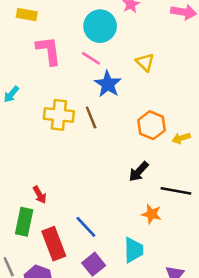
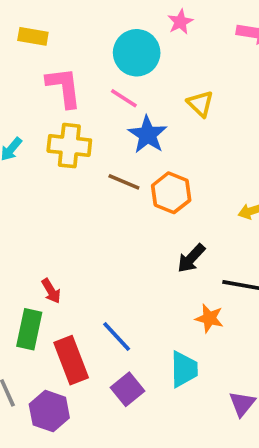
yellow cross: (59, 115) -> (69, 146), moved
brown line: (91, 117) -> (124, 182), turned -45
orange hexagon: (152, 125) -> (171, 193), moved

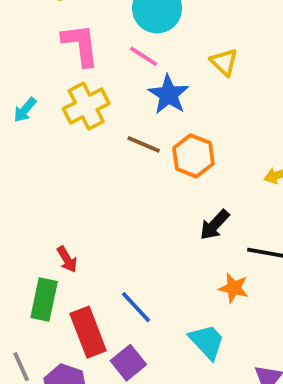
yellow cross: (69, 146) -> (86, 106), turned -33
cyan trapezoid: (184, 369) -> (207, 342), turned -42
purple square: (128, 389) -> (128, 363), moved

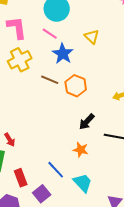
orange star: (234, 288) -> (81, 150), moved
blue line: (136, 307) -> (56, 170), moved
red rectangle: (88, 332) -> (21, 178), size x0.7

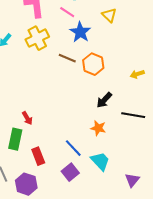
purple square: (42, 194) -> (70, 172), moved

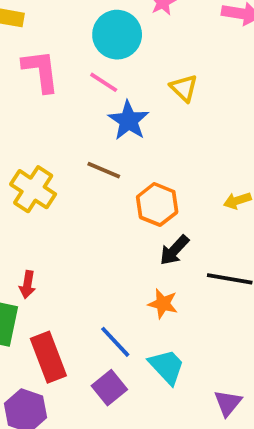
yellow cross: (37, 38) -> (33, 189), moved, turned -30
orange hexagon: (93, 64) -> (157, 204), moved
red arrow: (27, 118) -> (27, 285), turned 40
red rectangle: (38, 156) -> (48, 357), size x1.4

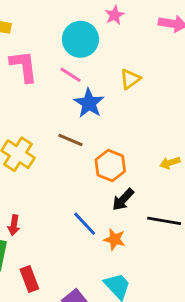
yellow triangle: (184, 88) -> (130, 79), turned 40
blue line: (115, 342) -> (85, 224), moved
red rectangle: (48, 357) -> (29, 279), size x0.7

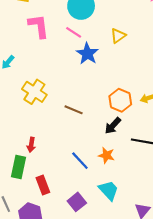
brown line: (71, 140) -> (74, 110), moved
orange hexagon: (110, 166) -> (120, 100), moved
blue line: (85, 224) -> (80, 161), moved

